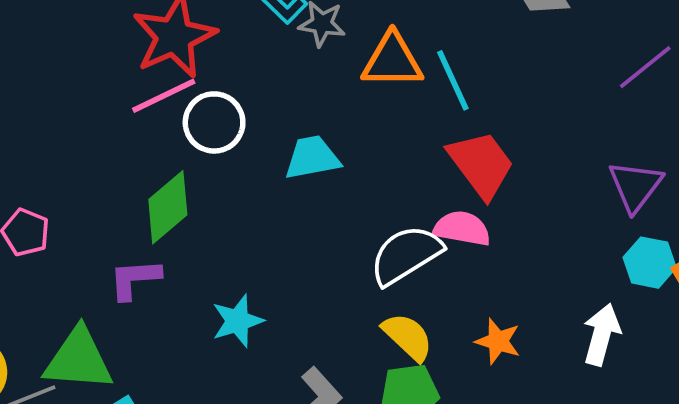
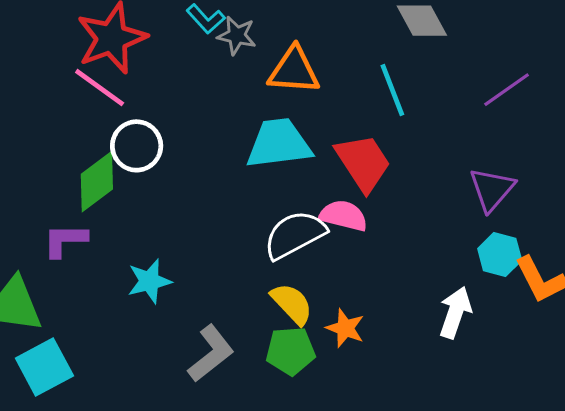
cyan line: (453, 80) -> (392, 90), moved
pink line: (164, 96) -> (100, 88), turned 58
white circle: (214, 122) -> (137, 146), moved
cyan trapezoid: (312, 158) -> (279, 144), moved, size x1.4
orange star: (498, 341) -> (345, 328), moved

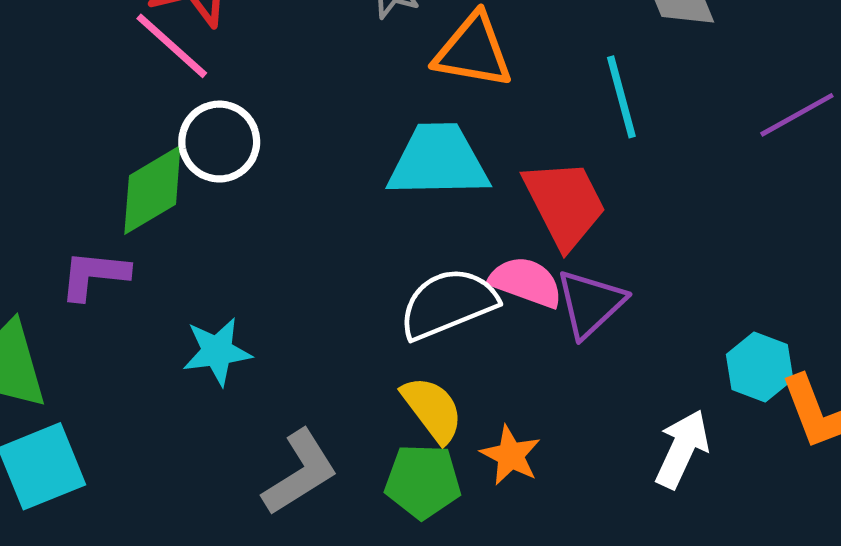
purple triangle: (492, 189) -> (590, 303), moved

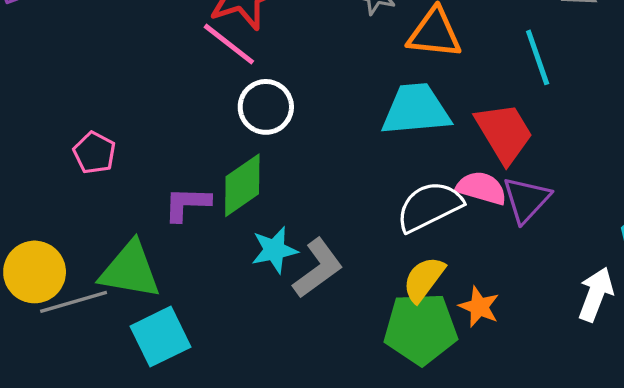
green diamond: (152, 190) -> (242, 185), moved
yellow semicircle: (432, 409) -> (424, 279), turned -102
gray L-shape: (300, 472) -> (318, 268), moved
green pentagon: (423, 481) -> (421, 329), size x1.4

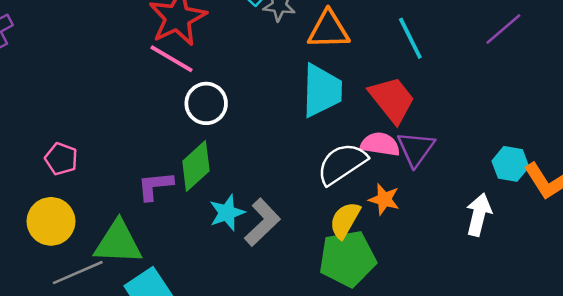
cyan trapezoid: (416, 110) -> (322, 91), turned 104
pink pentagon: (94, 153) -> (61, 159), moved
yellow circle: (35, 272) -> (51, 221), moved
orange star: (479, 307) -> (384, 199), moved

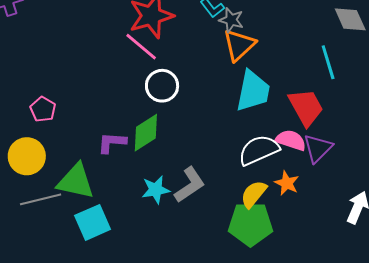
orange triangle: (329, 30) -> (239, 45), moved, turned -51
cyan star: (227, 213) -> (156, 190), moved

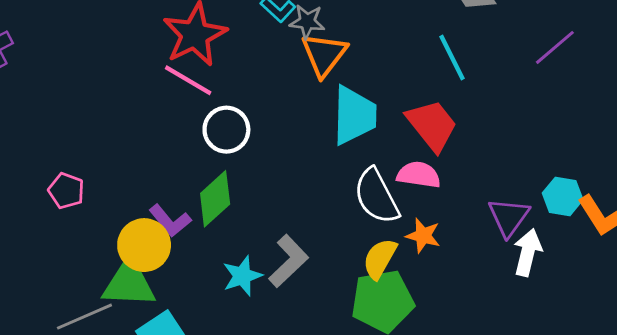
purple L-shape: (112, 143) -> (170, 221), turned -124
purple triangle: (318, 148) -> (509, 217), moved
white semicircle: (259, 150) -> (376, 196), turned -84
yellow circle: (27, 156) -> (144, 245), moved

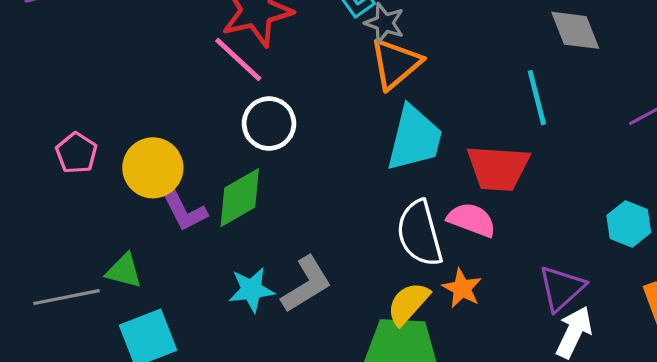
red trapezoid: (432, 125) -> (498, 168), turned 120
cyan hexagon: (563, 196) -> (629, 224), moved
yellow circle: (144, 245) -> (153, 168), moved
green triangle: (129, 283) -> (124, 271), size x0.6

